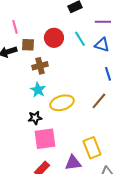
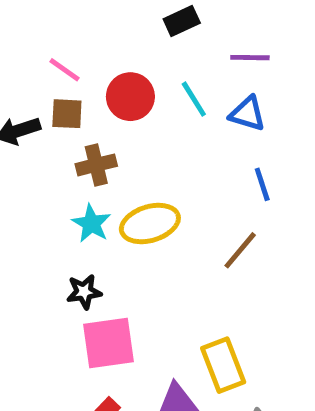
pink line: (15, 27) -> (65, 70), moved, turned -40
yellow ellipse: (62, 103) -> (150, 224), moved

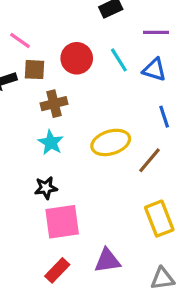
pink line: (65, 70) -> (20, 40), moved
yellow ellipse: (150, 224) -> (111, 142), moved
yellow rectangle: (223, 365) -> (159, 219), moved

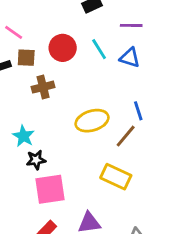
blue line: (164, 117) -> (138, 111), moved
cyan star: (51, 142) -> (23, 136), moved
yellow rectangle: (159, 219) -> (116, 177), moved, turned -44

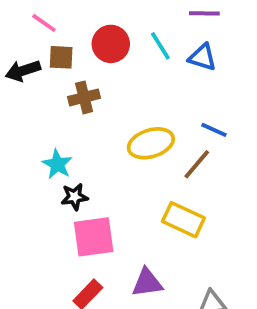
blue line: (138, 111) -> (214, 130), turned -48

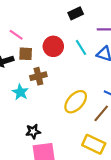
yellow ellipse: (151, 143) -> (76, 102), turned -30
cyan star: (57, 164) -> (20, 92), moved

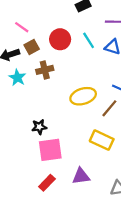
brown square: (26, 54) -> (32, 47), turned -32
cyan star: (20, 92) -> (17, 78), moved
yellow ellipse: (76, 102) -> (83, 96), turned 30

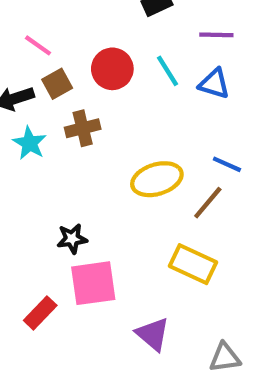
purple triangle: (81, 176) -> (153, 334), turned 48
red rectangle: (47, 183) -> (40, 313), moved

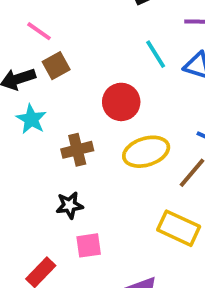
red circle: (112, 69) -> (121, 102), moved
brown cross: (83, 128) -> (77, 150), moved
pink square: (93, 283) -> (89, 245), size x0.6

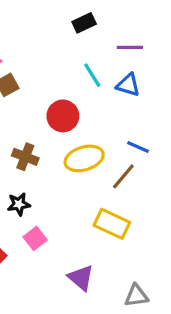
brown cross: (77, 150) -> (25, 157), turned 35
pink square: (89, 245) -> (35, 238), turned -30

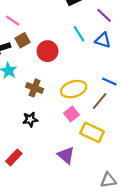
purple line: (130, 47) -> (104, 15), turned 42
red circle: (63, 116) -> (48, 51), moved
pink square: (35, 238) -> (71, 114), moved
purple triangle: (81, 278) -> (66, 155), moved

